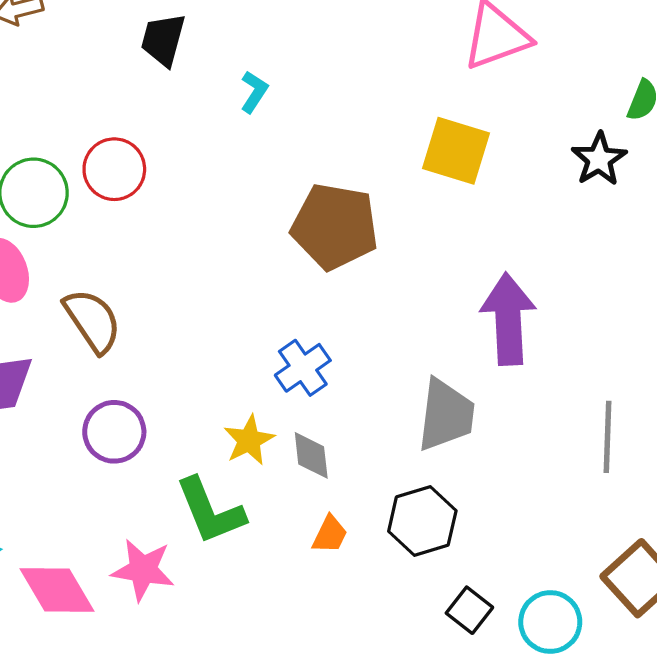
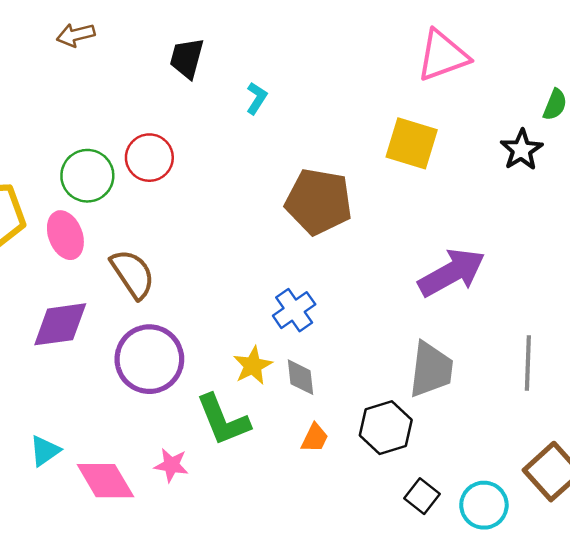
purple arrow: (508, 319) -> (452, 273), turned 64
gray trapezoid: (446, 415) -> (431, 369), moved
purple circle: (114, 432) -> (149, 359), size x1.4
pink star: (143, 570) -> (171, 465), size x0.7

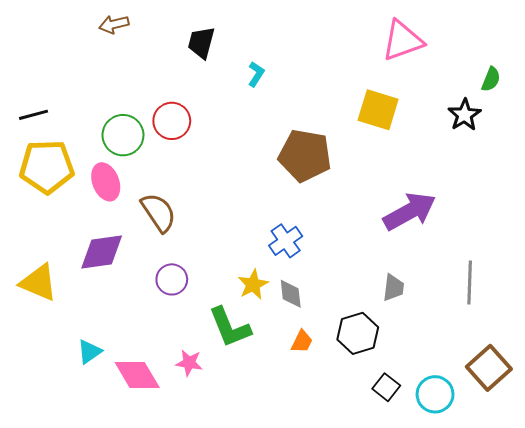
purple circle: (149, 359) -> (172, 279), size x0.6
gray trapezoid: (431, 369) -> (393, 288), size x0.6

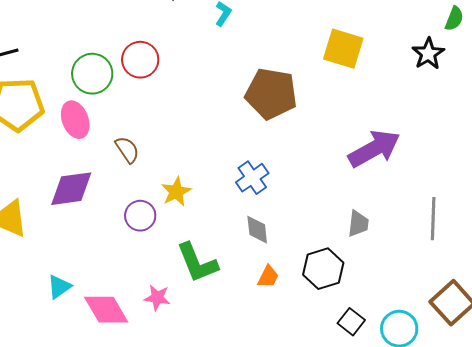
brown semicircle: (159, 212) -> (127, 150), size x0.7
yellow star: (253, 285) -> (176, 192), moved

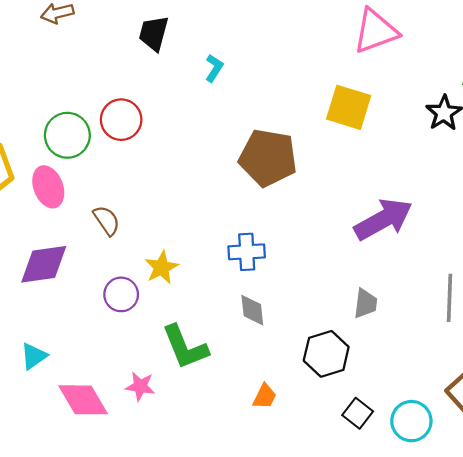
blue cross: (252, 178) -> (247, 252), turned 32
orange trapezoid: (268, 277) -> (265, 396), moved
cyan triangle: (59, 287) -> (34, 356), moved

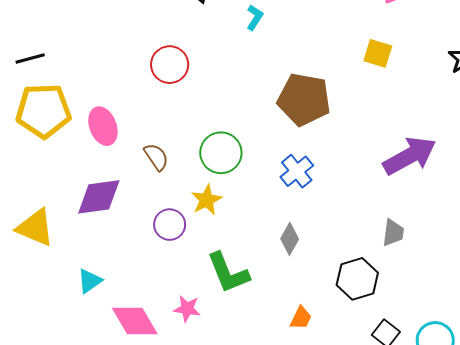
yellow square: (349, 107) -> (378, 53), size x0.7
green circle: (67, 135) -> (221, 153), moved
blue cross: (247, 252) -> (297, 171), moved, turned -36
gray diamond: (252, 310) -> (290, 239), turned 36

